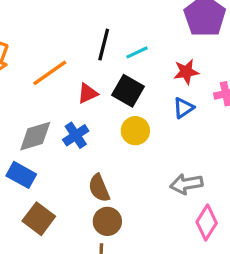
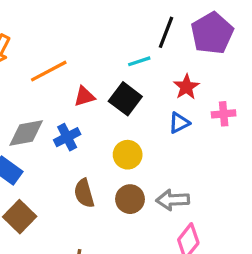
black line: (104, 45) -> (166, 32), moved
red star: (186, 72) -> (186, 87), turned -30
yellow circle: (135, 131) -> (128, 155), moved
brown circle: (107, 221) -> (130, 199), moved

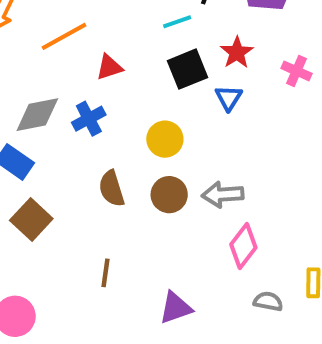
black square: (125, 99) -> (187, 69), moved, turned 32
pink cross: (224, 114) -> (297, 71), moved, turned 30
blue triangle: (179, 123) -> (229, 98), turned -30

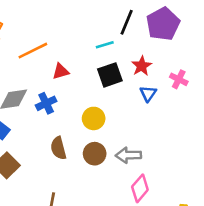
blue triangle: (229, 98) -> (148, 94), moved

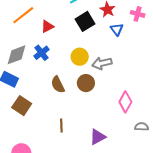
gray arrow: (128, 155) -> (102, 63), moved

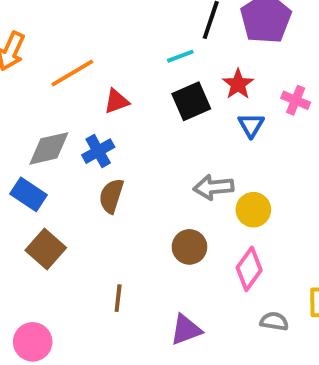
yellow circle: (80, 57) -> (253, 210), moved
brown circle: (86, 83) -> (189, 247), moved
brown semicircle: (58, 85) -> (111, 196), moved, turned 36

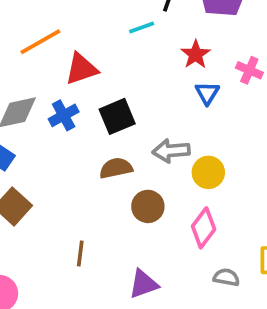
red triangle: (117, 101) -> (81, 69), size x1.4
black square: (191, 101) -> (117, 116), moved
brown semicircle: (111, 196) -> (116, 168), moved, turned 60

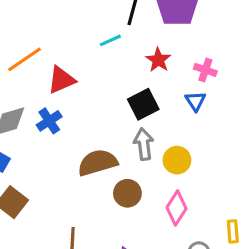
blue triangle: (207, 93) -> (195, 101), moved
black square: (117, 116) -> (143, 104), moved
gray arrow: (171, 151) -> (144, 144), turned 92
brown semicircle: (116, 168) -> (98, 163), size x1.4

